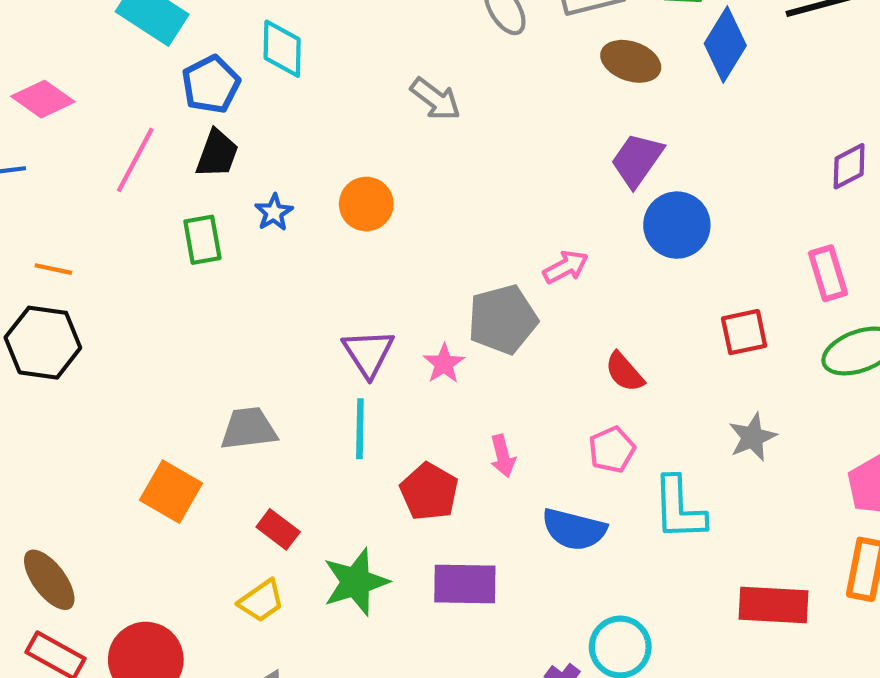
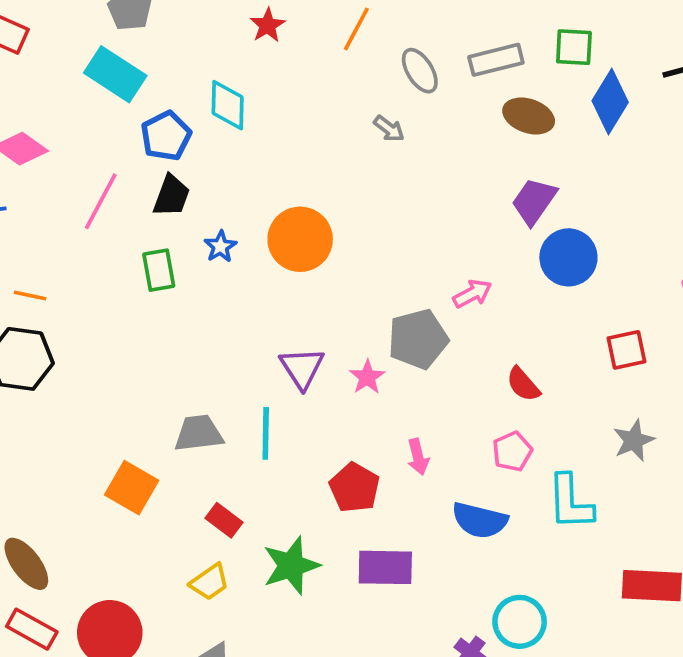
gray arrow: (435, 99) -> (389, 129), moved, size x0.7
orange circle: (366, 204) -> (300, 239), size x1.4
cyan line: (360, 429) -> (266, 433), moved

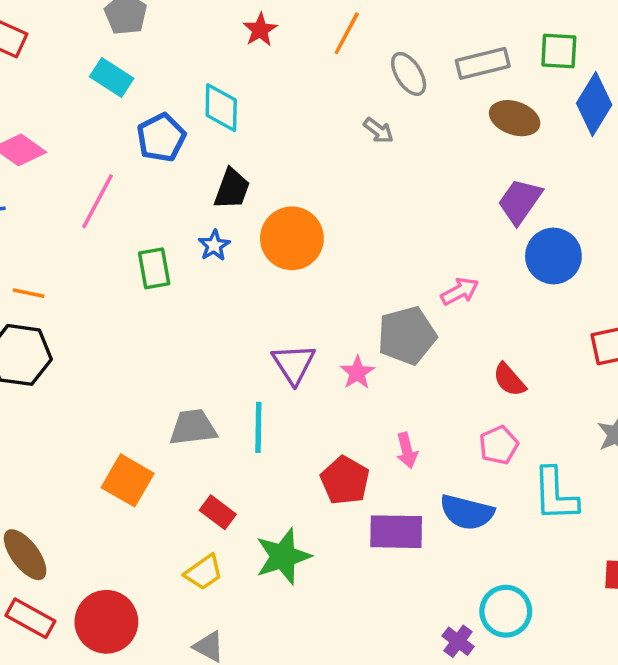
cyan rectangle: (115, 74) -> (112, 78), size x0.7
black trapezoid: (171, 196) -> (232, 189), moved
purple rectangle: (385, 567) -> (396, 532), moved

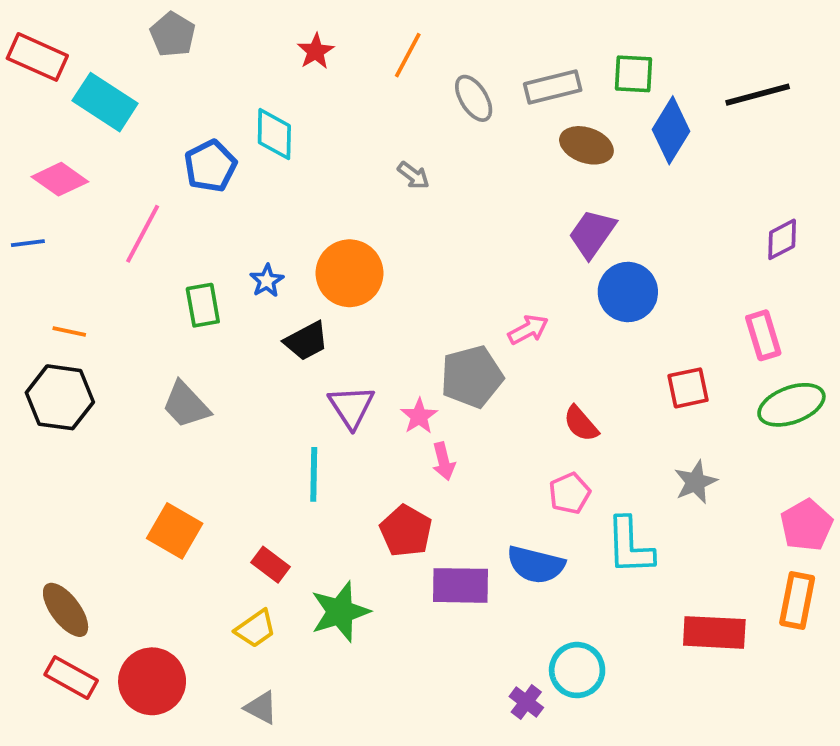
cyan rectangle: (112, 78) -> (105, 102), moved, size x1.4
gray arrow: (379, 131) -> (413, 175), moved
black trapezoid: (232, 189) -> (306, 341), moved, turned 42
gray trapezoid: (193, 427) -> (186, 405), moved, turned -126
pink arrow: (407, 450) -> (444, 461), moved

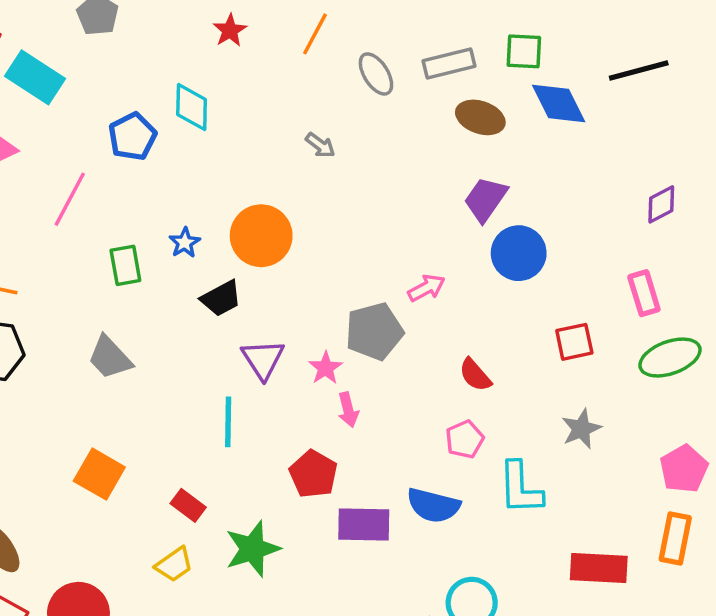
blue diamond: (671, 130) -> (559, 104), turned -58

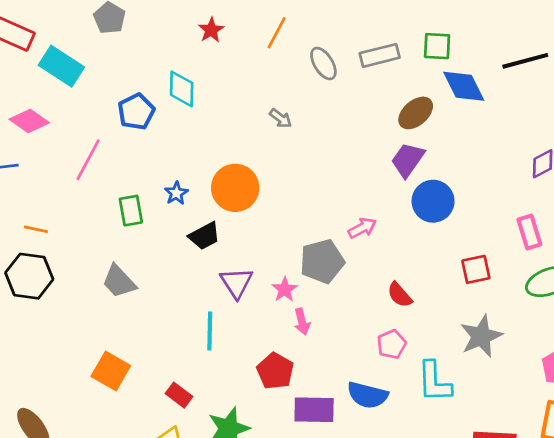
brown ellipse: (480, 117) -> (416, 113), moved, turned -60
gray star: (581, 429) -> (481, 336), size x1.4

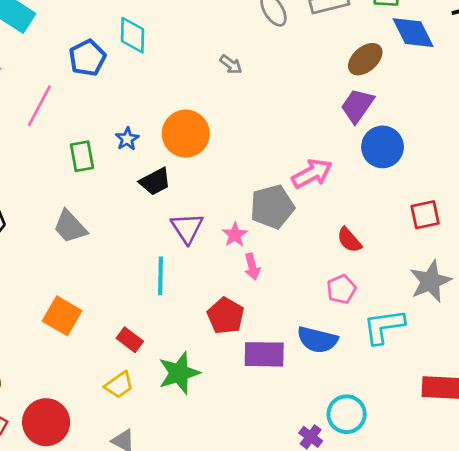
pink arrow: (362, 228) -> (312, 174), size x1.4
cyan L-shape: (434, 382) -> (384, 326), turned 84

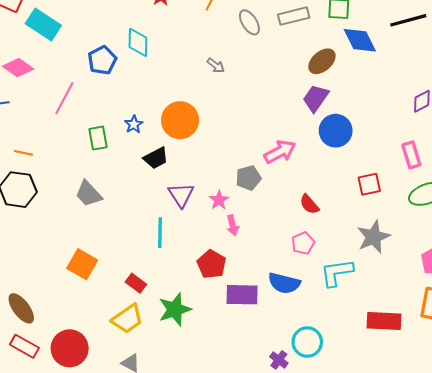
gray pentagon: (272, 207) -> (248, 178), size x0.7
yellow trapezoid: (119, 385) -> (127, 319), size x1.4

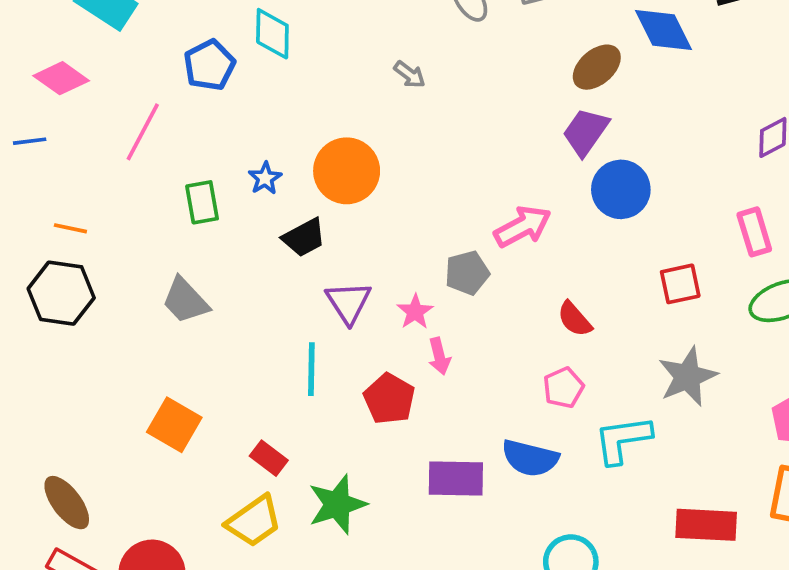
red pentagon: (212, 264) -> (389, 399), moved

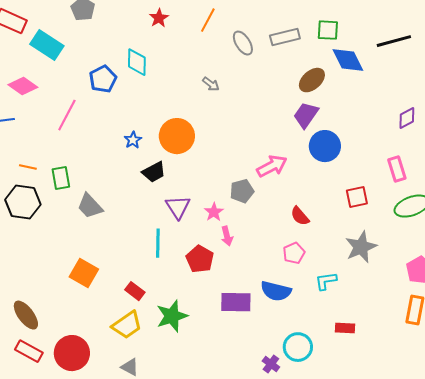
green rectangle: (202, 202) -> (61, 178), moved
cyan L-shape: (623, 440) -> (326, 281), size x0.7
red rectangle: (706, 525) -> (345, 328), moved, size x0.6

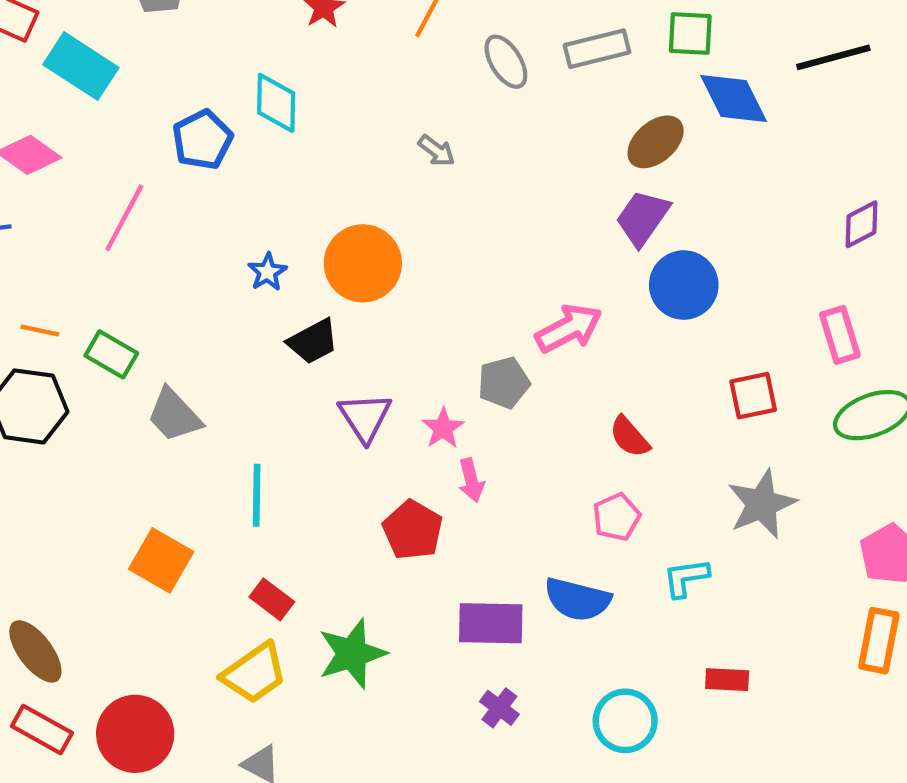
green rectangle: (61, 178) -> (111, 354), turned -50
cyan line: (158, 243) -> (257, 495), moved
purple cross: (271, 364) -> (499, 708), moved

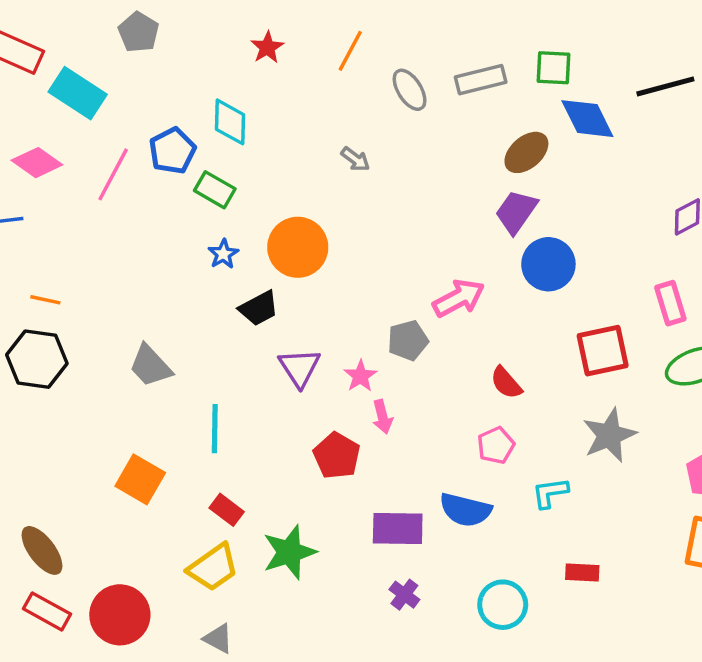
pink line: (124, 218) -> (113, 174), moved
green rectangle: (111, 354) -> (215, 190), moved
red square: (753, 396) -> (603, 351), size x1.4

